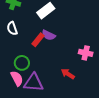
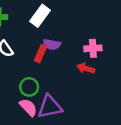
pink cross: (86, 53) -> (93, 48), moved
red arrow: (68, 74) -> (86, 68), moved

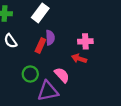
purple semicircle: (52, 44) -> (50, 38), turned -104
pink semicircle: (28, 107) -> (62, 75), moved

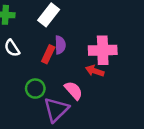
pink cross: (85, 41) -> (103, 50), size x1.5
purple triangle: (48, 91) -> (56, 110), turned -35

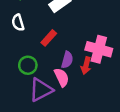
purple semicircle: (60, 45) -> (67, 60), moved
red arrow: (95, 71) -> (86, 66), turned -112

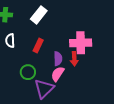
white semicircle: (18, 23) -> (10, 41), turned 32
pink semicircle: (62, 77) -> (58, 74), turned -105

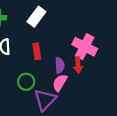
pink cross: (81, 43) -> (85, 47), turned 30
red rectangle: (38, 46) -> (37, 51), turned -32

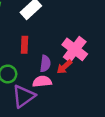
red arrow: (78, 65) -> (64, 67), turned 42
pink semicircle: (60, 83) -> (42, 81), turned 42

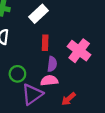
red rectangle: (25, 45) -> (45, 43), moved
red arrow: (64, 67) -> (68, 99), moved

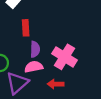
pink cross: (79, 51) -> (64, 57), moved
red arrow: (68, 99) -> (56, 84), turned 48

